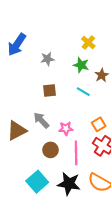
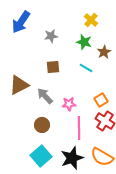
brown triangle: (17, 130) -> (19, 85), moved
brown circle: (50, 150) -> (42, 125), moved
black star: (69, 184) -> (72, 158), turned -30

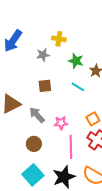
yellow cross: (91, 20) -> (59, 39), moved, turned -32

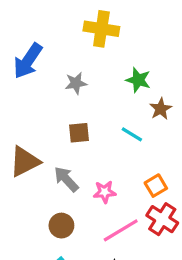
yellow cross: (59, 39) -> (101, 29), moved, size x1.5
green star: (76, 61) -> (138, 80), moved
pink line: (71, 147) -> (121, 230), turned 60

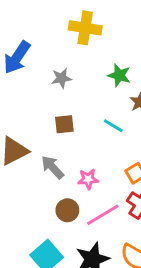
brown circle: (61, 226) -> (67, 210), moved

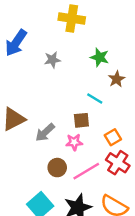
brown square: (64, 124) -> (81, 120), moved
gray arrow: (53, 167) -> (45, 132), turned -90

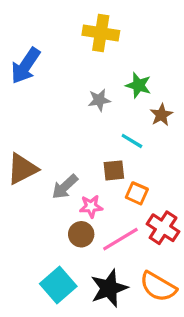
gray star: (52, 60) -> (99, 100), moved
orange square: (113, 137) -> (137, 193), moved, turned -35
pink star: (74, 142) -> (91, 206), moved

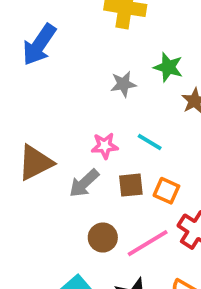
cyan line: (132, 141) -> (150, 142), moved
brown square: (114, 170) -> (131, 185), moved
pink star: (91, 206) -> (105, 146), moved

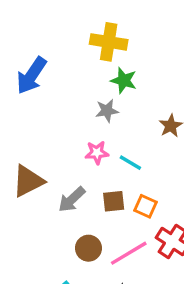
green star: (168, 67) -> (124, 80), moved
pink star: (105, 146) -> (97, 153), moved

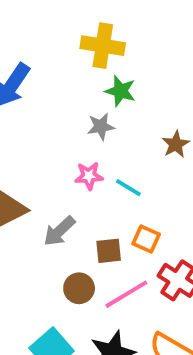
brown square: (114, 201) -> (109, 251), moved

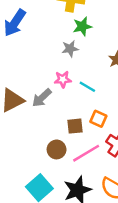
green star: (120, 91) -> (82, 26), turned -30
gray arrow: (59, 231) -> (42, 98), moved

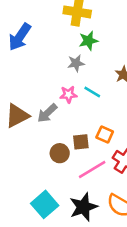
cyan line: (87, 87) -> (92, 92), moved
brown circle: (57, 149) -> (60, 153), moved

